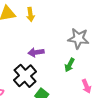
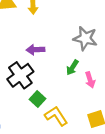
pink arrow: (86, 86) -> (90, 80), moved

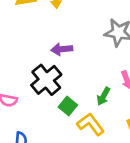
green arrow: (72, 68) -> (103, 96), moved

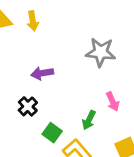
black cross: (46, 80) -> (28, 106), size x0.6

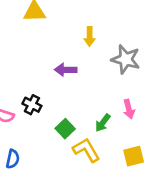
yellow arrow: (33, 21) -> (90, 36), moved
black cross: (28, 106) -> (32, 105), moved, turned -30

